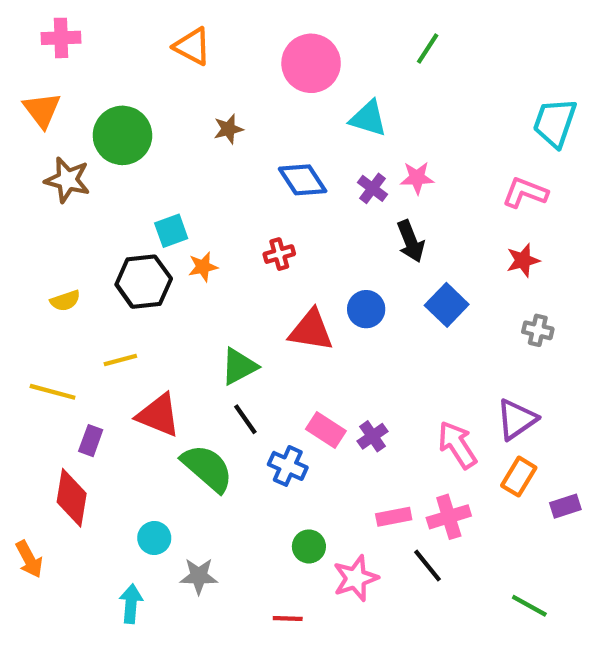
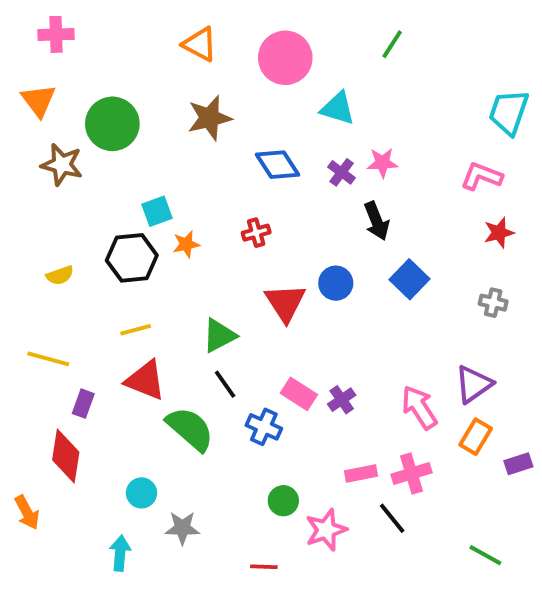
orange triangle: (192, 46) -> (200, 44), moved
brown star: (228, 129) -> (209, 118), size x1.6
red star: (523, 260) -> (499, 233), moved
red triangle: (311, 330) -> (285, 303), turned 48
yellow line: (120, 360) -> (136, 330), moved

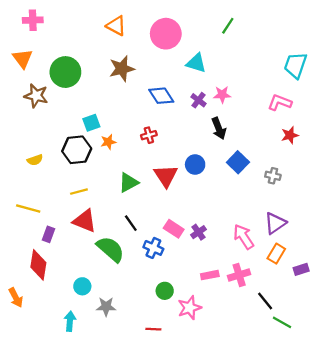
gray cross: (493, 303) -> (273, 176), moved
green triangle: (219, 336) -> (129, 183), moved
black line: (392, 518) -> (265, 301), moved

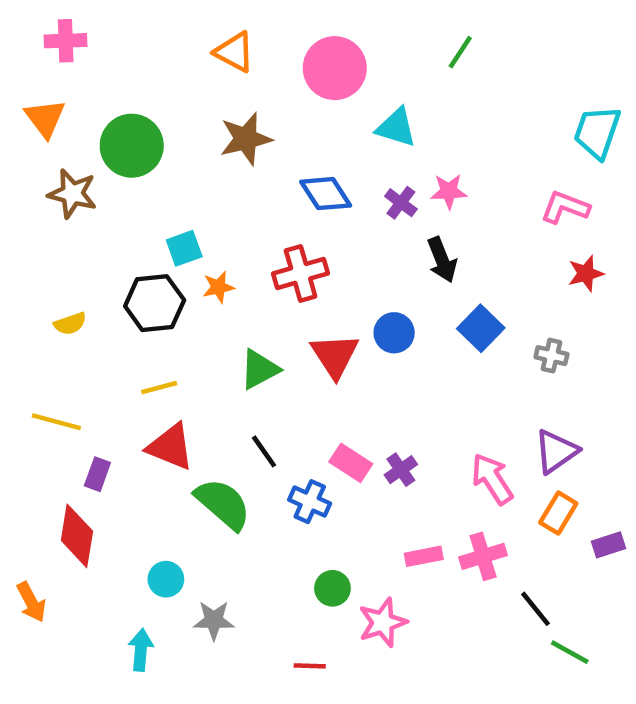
red cross: (149, 135) -> (301, 273), size x1.6

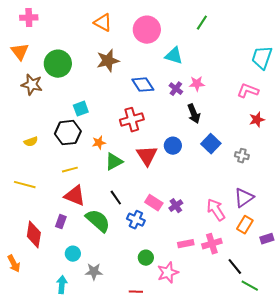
orange star: (218, 287) -> (99, 143), moved
purple rectangle: (97, 474) -> (61, 222), moved

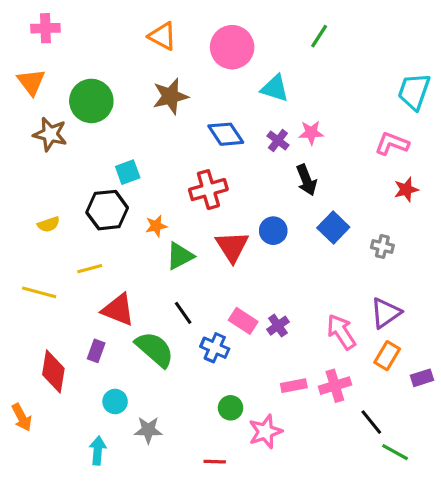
yellow line: (70, 170) -> (90, 269), moved

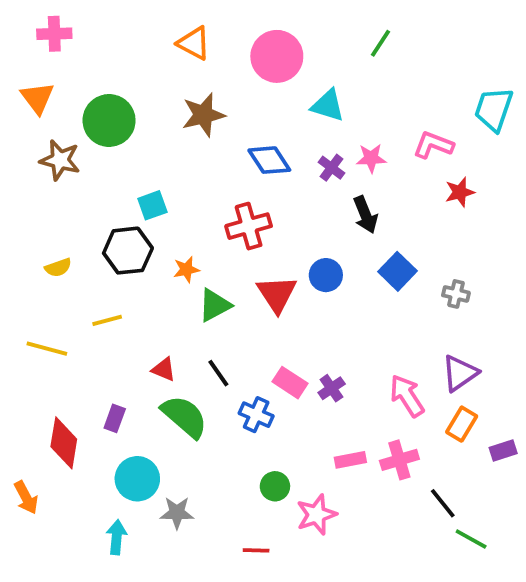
pink L-shape: (392, 144) -> (433, 145), moved
red star: (406, 190) -> (460, 192), moved
red triangle: (118, 310) -> (164, 369), moved, size x0.6
cyan circle: (115, 401) -> (137, 479), size x1.5

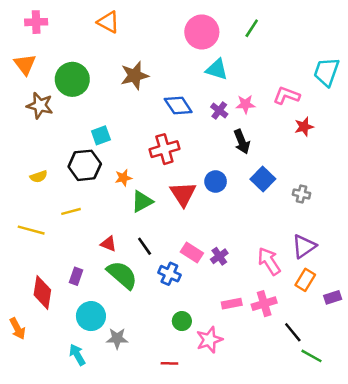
orange triangle: (194, 43) -> (108, 22), moved
pink circle: (277, 56) -> (202, 32), moved
cyan arrow: (117, 537) -> (77, 355), turned -35

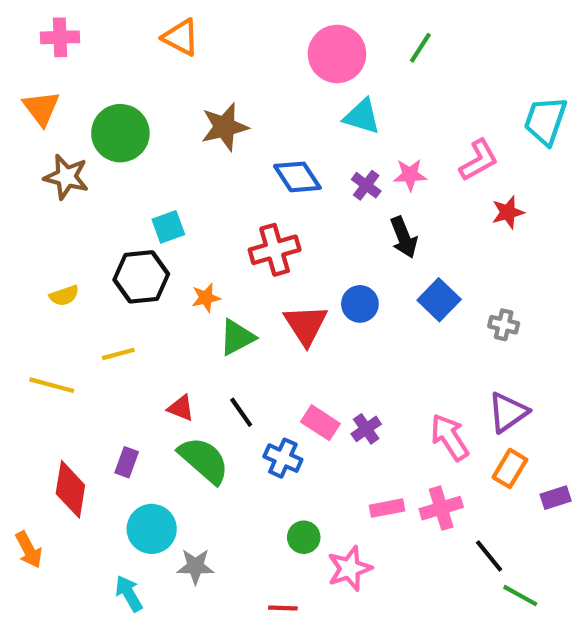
pink L-shape: (287, 96) -> (479, 160), turned 130

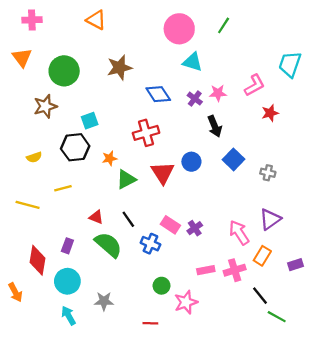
brown star: (66, 177) -> (45, 106), moved, turned -30
orange rectangle: (510, 468) -> (262, 256), moved
cyan circle: (152, 529) -> (67, 281), moved

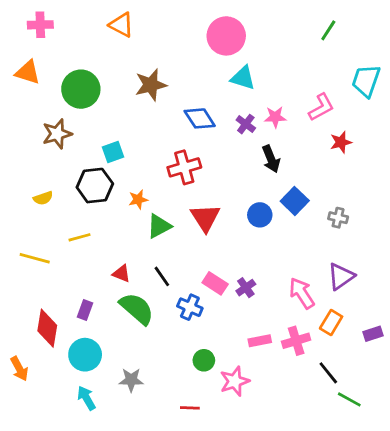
green line: (224, 25) -> (328, 30), moved
orange triangle: (22, 58) -> (28, 72), turned -35
blue circle: (191, 162) -> (260, 215), moved

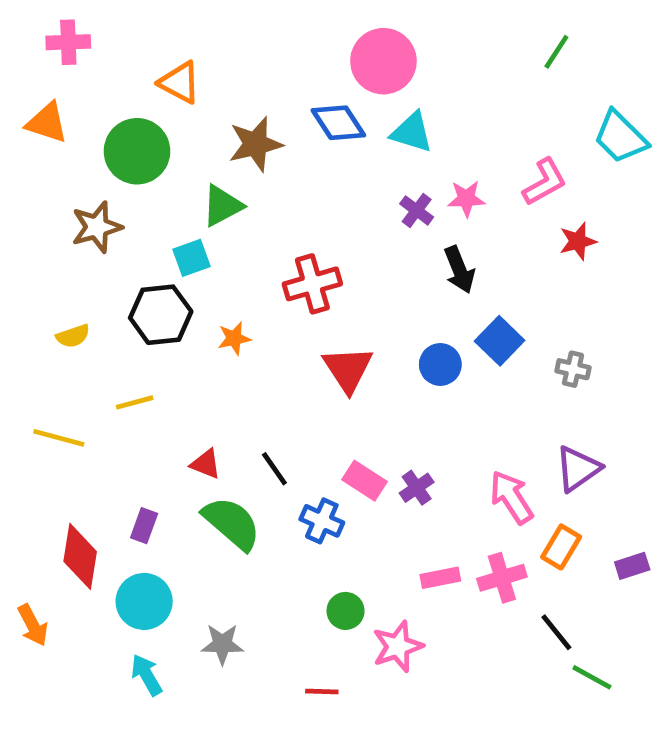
orange triangle: (121, 25) -> (180, 82), moved
cyan trapezoid: (366, 81) -> (620, 137), turned -64
blue diamond: (200, 118) -> (338, 123), moved
green triangle: (159, 226) -> (222, 206), moved

